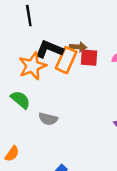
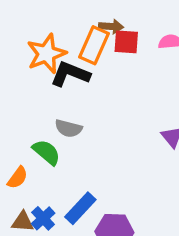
black L-shape: (49, 49) -> (70, 74), moved
green semicircle: (20, 100) -> (46, 152), moved

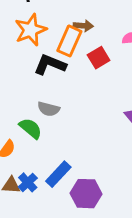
red square: (126, 42) -> (99, 58), moved, turned -35
orange star: (46, 54) -> (31, 30), moved

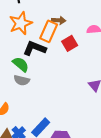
gray semicircle: (49, 109) -> (22, 80), moved
green semicircle: (31, 128) -> (21, 64), moved

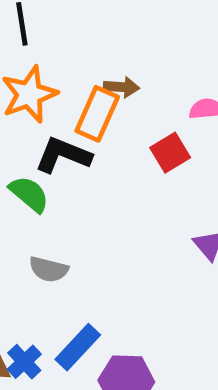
red square: (70, 43) -> (170, 153), moved
gray semicircle: (22, 80) -> (49, 269), moved

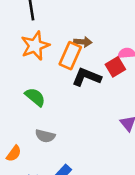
red square: (170, 153) -> (115, 67), moved
black L-shape: (63, 155) -> (87, 77), moved

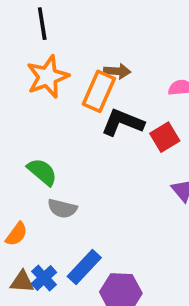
red square: (115, 67) -> (165, 137), moved
green semicircle: (35, 97) -> (42, 172), moved

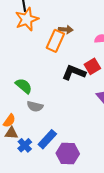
orange star: (48, 77) -> (27, 19), moved
black L-shape: (123, 122) -> (74, 73), moved
brown triangle: (22, 282) -> (11, 133), moved

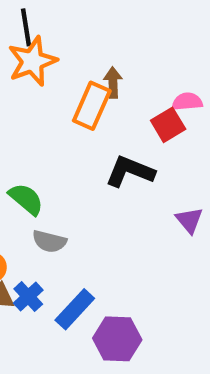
brown arrow: (66, 29) -> (113, 82), turned -96
red square: (92, 66) -> (168, 125), moved
blue cross: (25, 145) -> (28, 297), moved

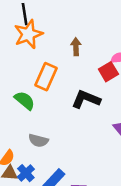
orange rectangle: (92, 106) -> (46, 77), moved
green semicircle: (26, 199) -> (25, 100), moved

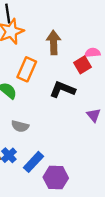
brown arrow: (76, 47) -> (54, 43), size x1.5

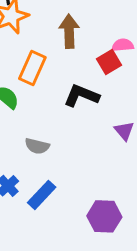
gray semicircle: (20, 126) -> (37, 146), moved
purple hexagon: (56, 178) -> (104, 216), moved

